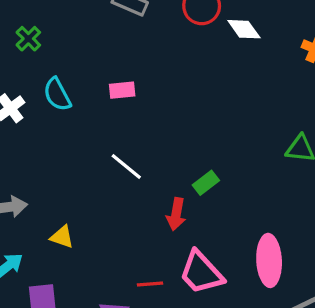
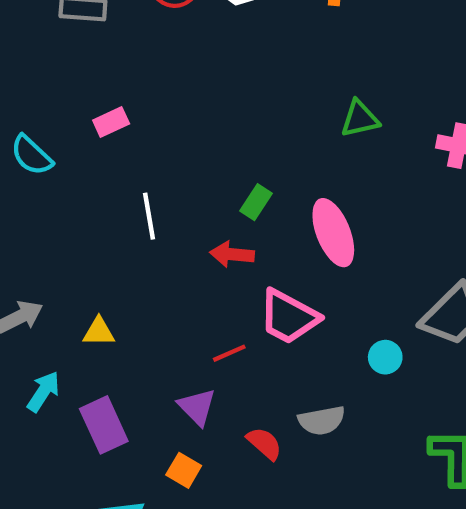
white line: (126, 167) -> (149, 216), turned 60
red arrow: (176, 214) -> (232, 254), turned 104
pink ellipse: (269, 260) -> (333, 233), moved

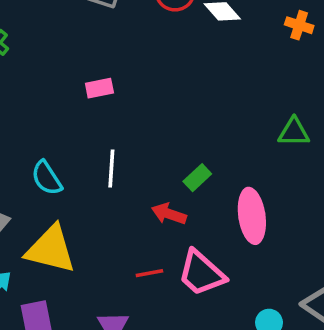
cyan semicircle: (31, 155) -> (47, 178), moved
yellow triangle: (99, 332) -> (51, 249), size x2.0
red line: (229, 353) -> (149, 273), moved

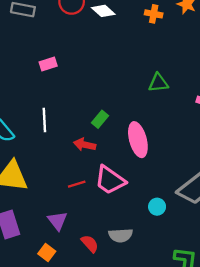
pink rectangle: (99, 88) -> (48, 64), moved

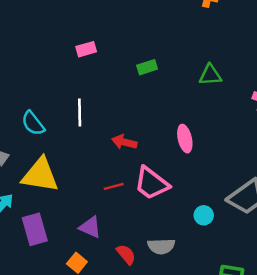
green rectangle: (100, 119) -> (147, 67), moved, turned 30
pink ellipse: (138, 140) -> (185, 139), size x0.7
purple triangle: (57, 221) -> (90, 227), turned -30

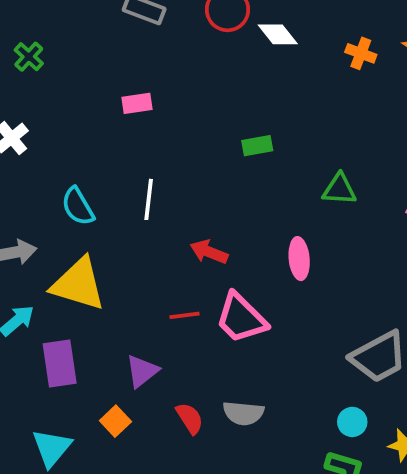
pink rectangle: (86, 49) -> (137, 103), moved
green triangle: (210, 75) -> (339, 189), moved
cyan circle: (204, 215) -> (352, 422), moved
purple triangle: (90, 227) -> (142, 371), turned 50

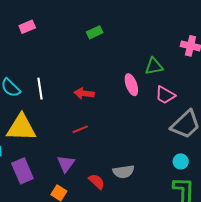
green triangle: (339, 189) -> (154, 66), moved
white line: (149, 199) -> (40, 89), moved
pink trapezoid: (241, 318) -> (165, 95), moved, size x0.7

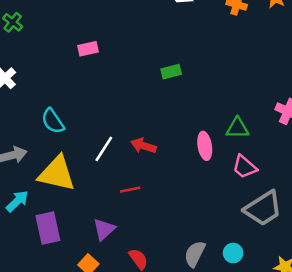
white line: (40, 89) -> (104, 149), moved, turned 30
cyan circle: (181, 161) -> (233, 253), moved
gray semicircle: (124, 172) -> (195, 254), moved, turned 115

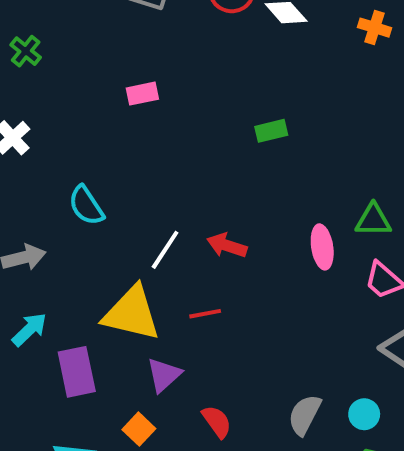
yellow triangle: (57, 174) -> (132, 313), moved

